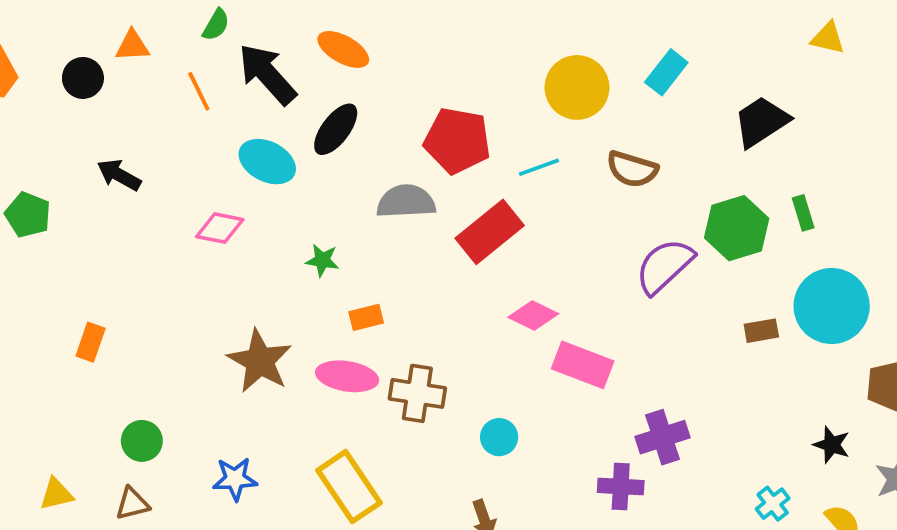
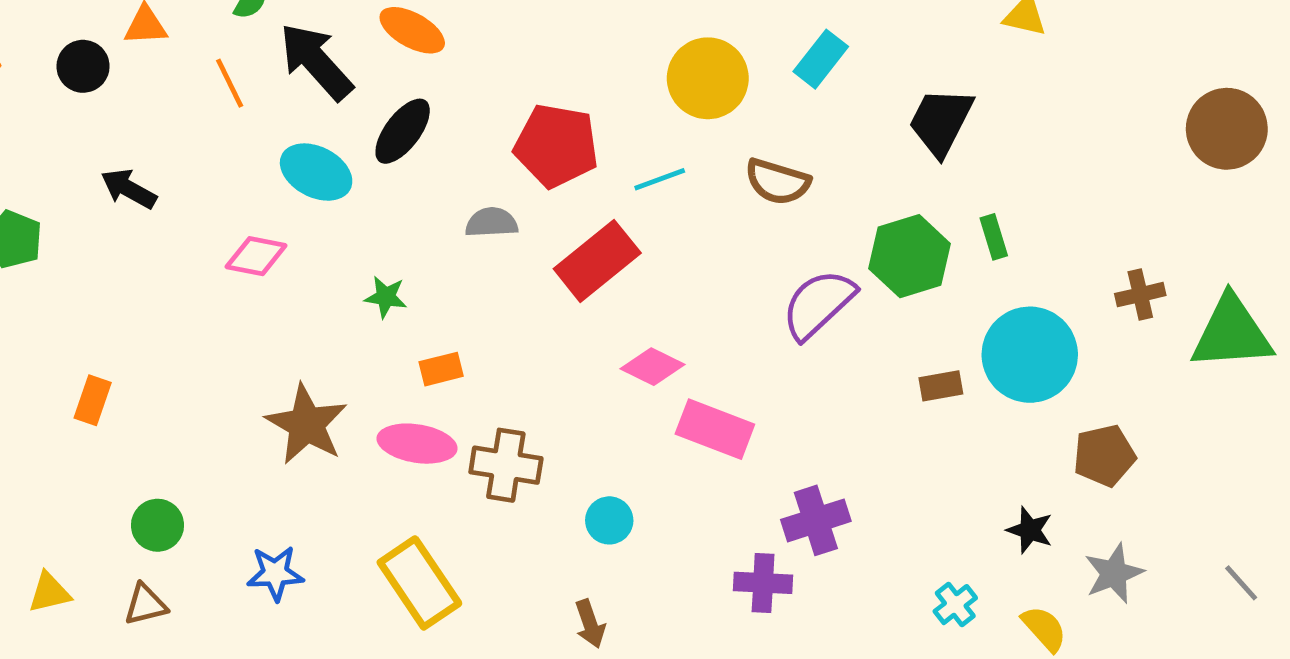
black trapezoid: (761, 122) -> (941, 122), turned -30
gray semicircle: (406, 201) -> (492, 222), size x0.7

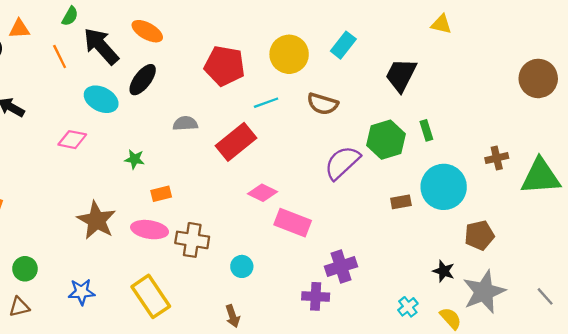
red pentagon: (556, 146) -> (225, 66), moved
gray star: (1114, 573) -> (484, 292), size x1.5

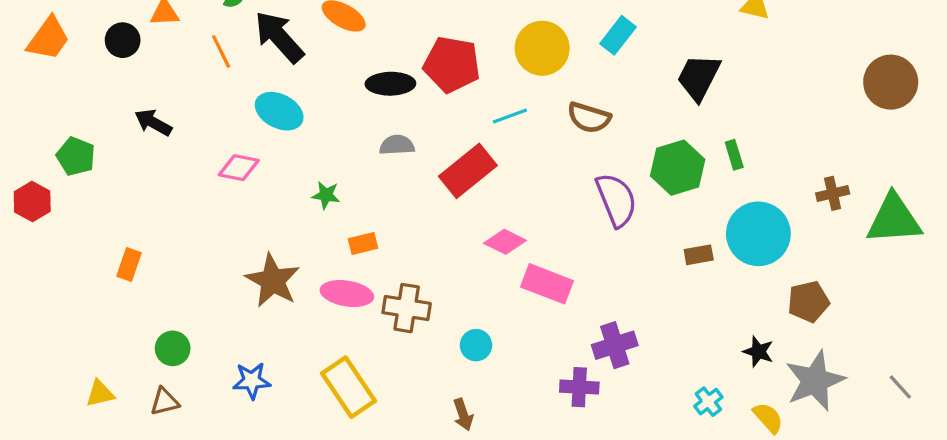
black ellipse: (143, 80) -> (390, 84), moved, turned 52
purple semicircle: (342, 163) -> (616, 200), turned 111

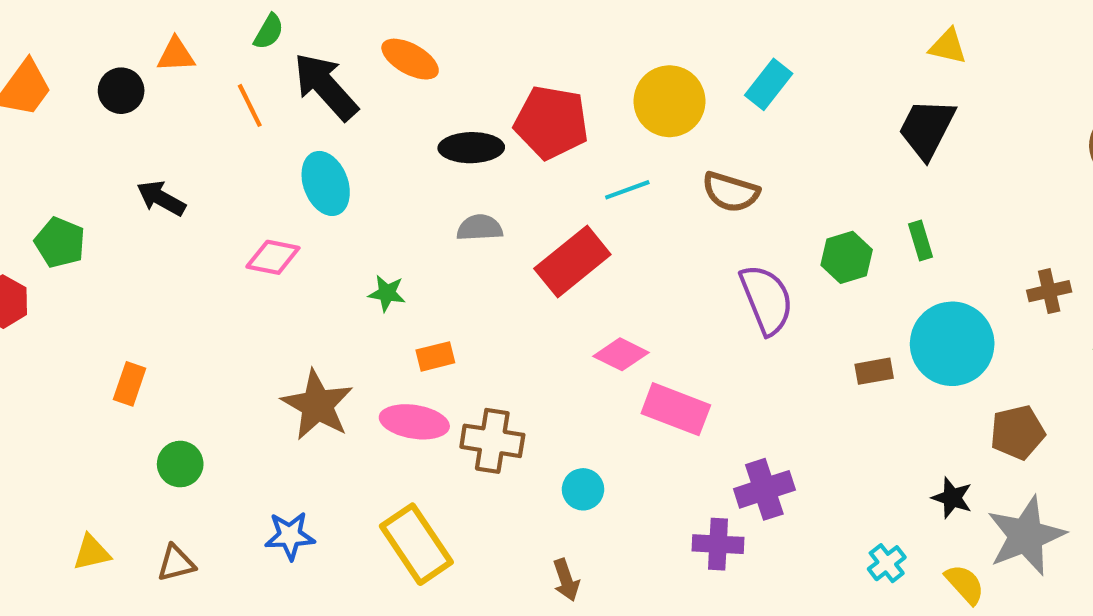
black trapezoid: (699, 77) -> (927, 129), moved
cyan ellipse: (279, 111) -> (326, 183), turned 42
green hexagon: (678, 168) -> (847, 257), size x0.7
green circle: (173, 348) -> (180, 464), moved

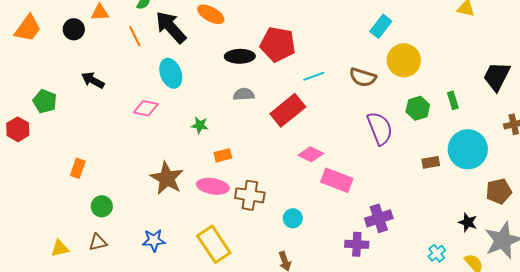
yellow circle: (669, 101) -> (404, 60), moved
black trapezoid: (927, 129) -> (497, 76), moved
brown triangle: (176, 563) -> (98, 242), moved

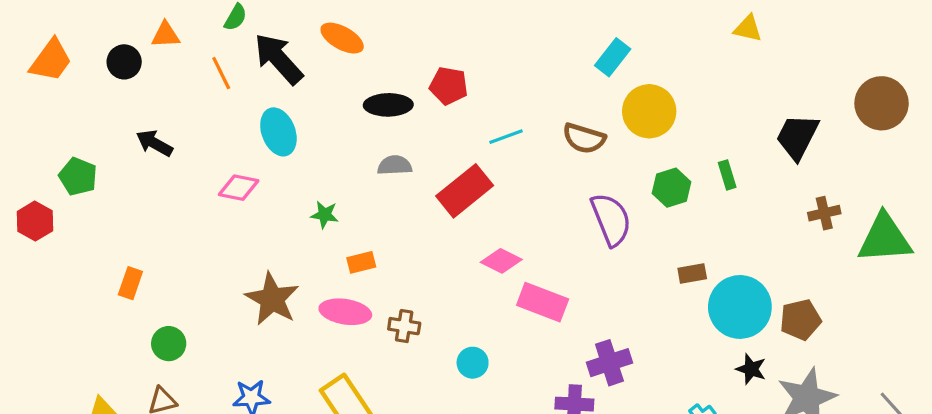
red pentagon: (278, 44) -> (449, 86), size x0.7
cyan circle: (468, 149) -> (740, 307), moved
brown cross: (250, 195) -> (404, 326), size x0.7

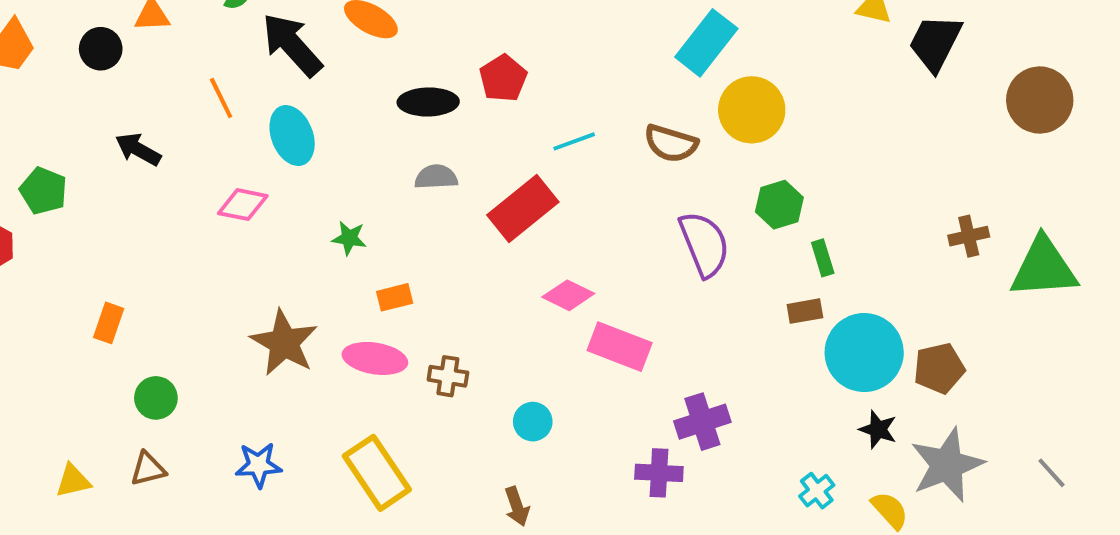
cyan rectangle: (613, 57) -> (706, 43), size x1.4
orange line: (221, 73) -> (221, 98), moved
red pentagon: (449, 86) -> (503, 78), turned 30
black trapezoid: (797, 137) -> (935, 43), moved
green rectangle: (727, 175) -> (823, 258), moved

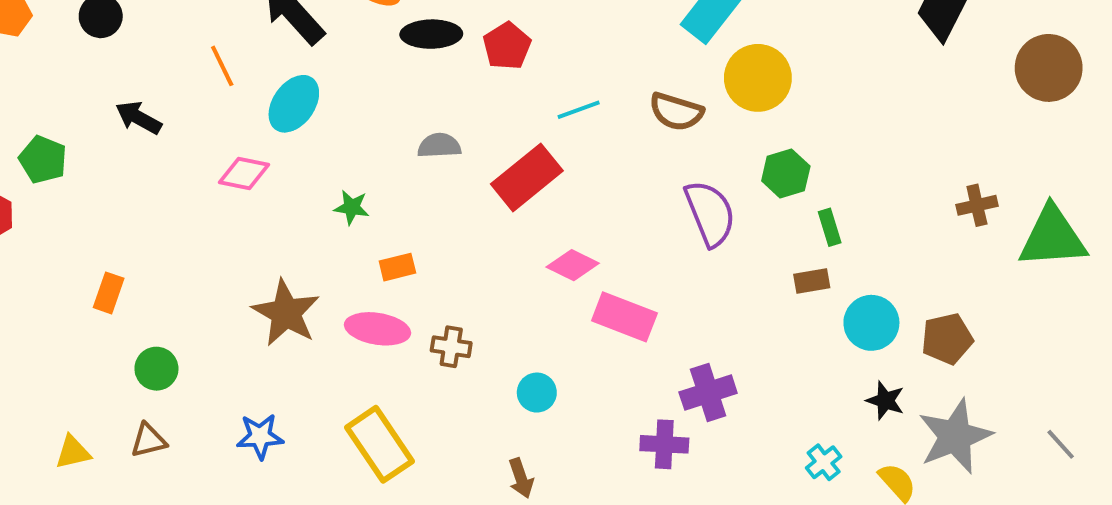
black ellipse: (428, 102) -> (431, 34), moved
cyan ellipse: (292, 136) -> (294, 104), turned 56
cyan circle: (864, 353) -> (871, 323), size x0.7

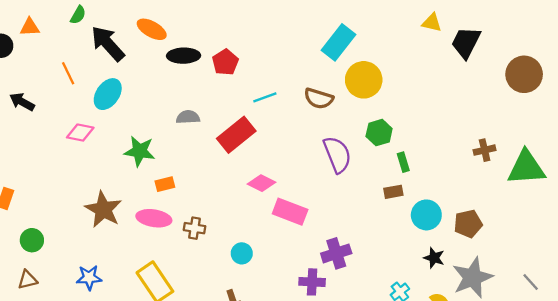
green star: (352, 207) -> (140, 151), size x1.6

